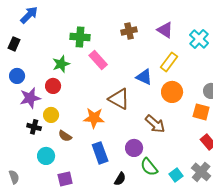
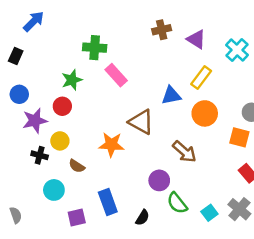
brown cross: (129, 31) -> (162, 30), moved
blue triangle: (144, 77) -> (171, 95), turned -36
blue rectangle: (100, 153) -> (108, 202), moved

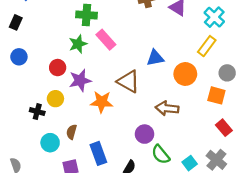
yellow rectangle: (201, 78) -> (207, 46), moved
green star: (72, 80) -> (78, 44), moved
purple star: (35, 121) -> (80, 80), moved
brown arrow: (184, 152) -> (167, 108), turned 145
brown semicircle: (77, 166) -> (72, 132), moved, turned 72

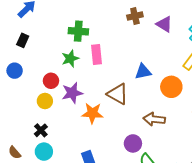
black rectangle: (16, 22) -> (23, 40), moved
pink rectangle: (106, 40) -> (96, 54), turned 36
yellow circle: (55, 99) -> (45, 101), moved
black cross: (37, 112) -> (41, 130), moved, turned 32
brown semicircle: (72, 132) -> (15, 153), moved, turned -56

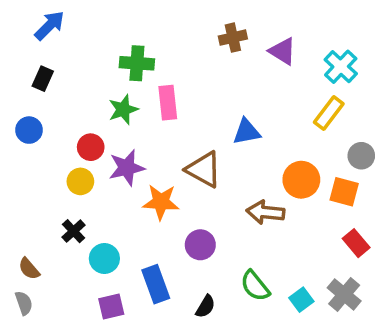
orange circle: (171, 87) -> (301, 180), moved
purple circle: (133, 143) -> (200, 245), moved
cyan circle: (44, 152) -> (104, 258), moved

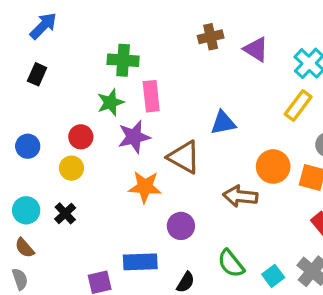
blue circle: (29, 130) -> (28, 146), moved
purple star: (127, 168) -> (134, 137), moved
cyan circle: (104, 258) -> (26, 210), moved
blue rectangle: (156, 284) -> (140, 262), turned -72

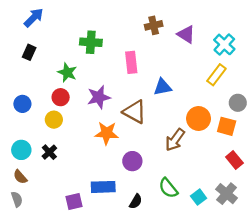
pink rectangle: (151, 96) -> (131, 62), moved
green star: (111, 102) -> (67, 73), moved, turned -30
brown arrow: (240, 196) -> (175, 140), turned -60

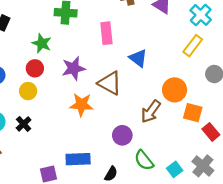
blue triangle: (163, 87) -> (138, 58), turned 48
orange square: (227, 126) -> (193, 113), moved
purple circle: (132, 161) -> (122, 135), moved

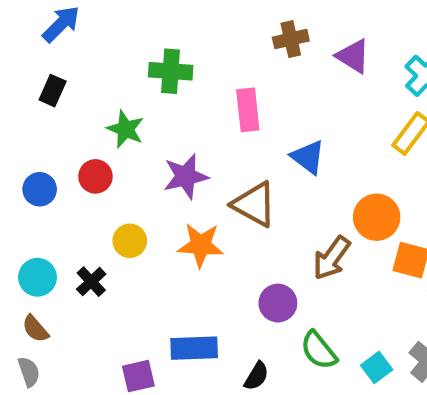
red circle: (35, 68) -> (95, 176), moved
yellow circle: (28, 91) -> (130, 241), moved

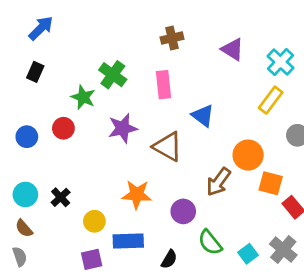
brown cross: (291, 39) -> (172, 38), moved
green cross: (171, 71) -> (113, 75), moved, turned 32
yellow circle: (130, 241) -> (94, 221), moved
orange star: (201, 245) -> (137, 194), moved

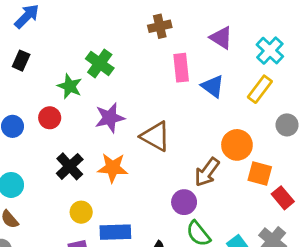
pink rectangle: (164, 85) -> (181, 68), moved
blue triangle: (203, 116) -> (213, 86), moved
orange star: (137, 194) -> (113, 168), moved
black cross: (61, 197) -> (70, 166), moved, size x1.4
purple circle: (183, 211) -> (184, 202), moved

